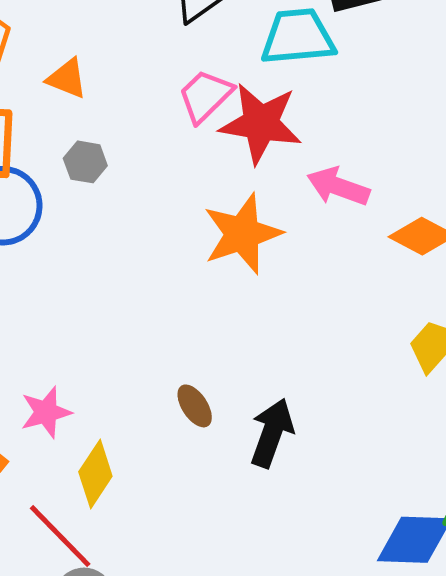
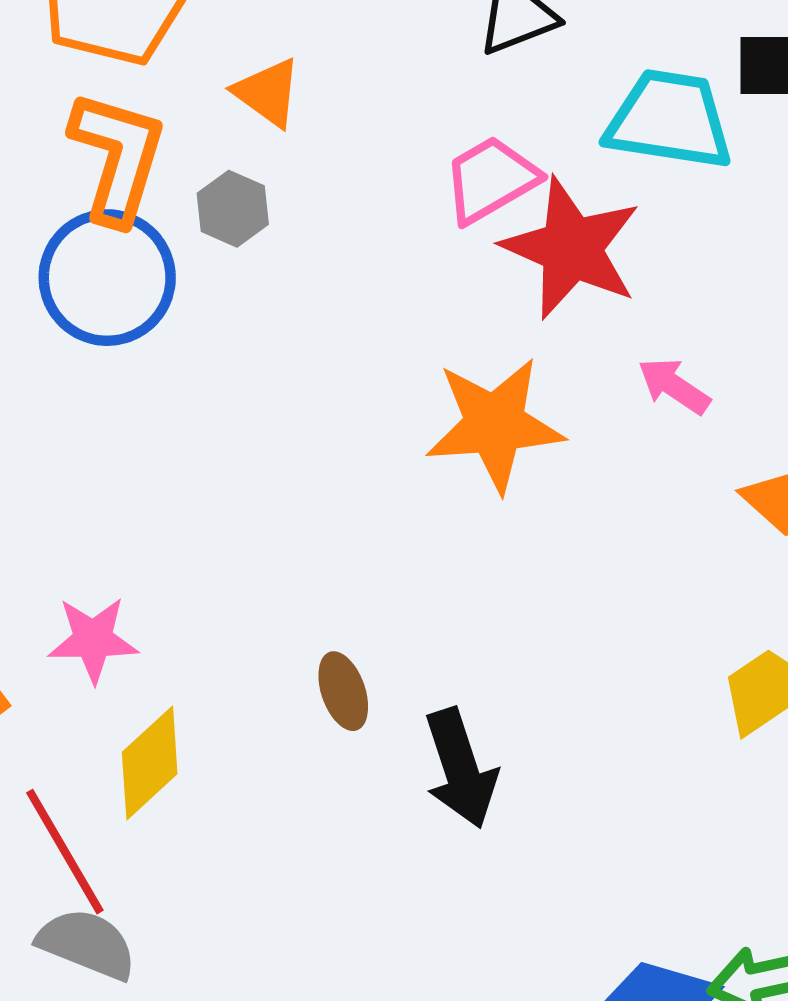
gray hexagon: (85, 162) -> (233, 209), moved
pink arrow: (338, 187) -> (674, 386), size x0.7
black arrow: (272, 433) -> (461, 768), turned 128

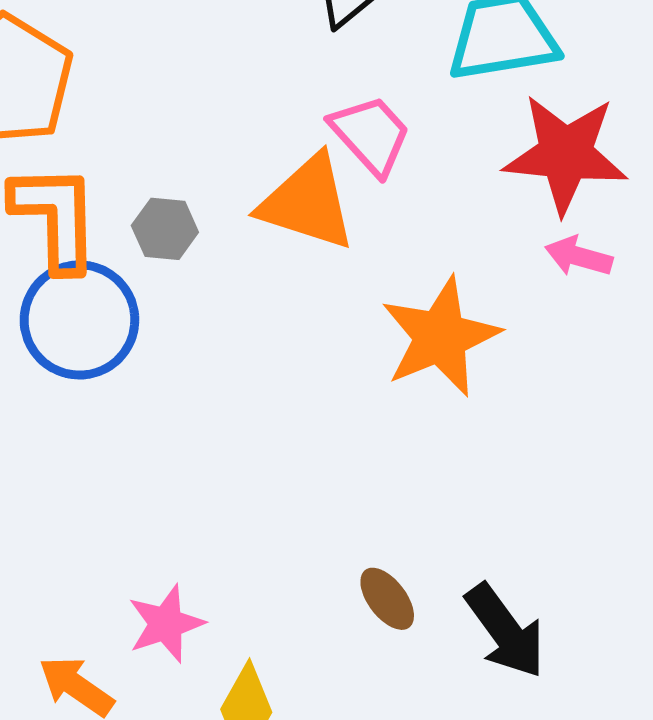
orange triangle: (268, 93) -> (307, 203), moved, size x1.6
pink trapezoid: (491, 180) -> (371, 135), turned 96
red star: (571, 248) -> (566, 154), moved

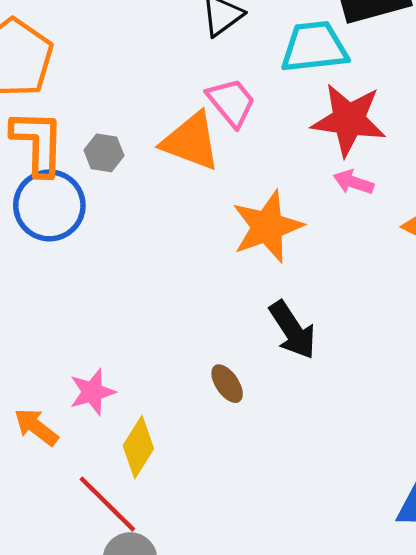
black arrow: (505, 631) -> (293, 330), moved

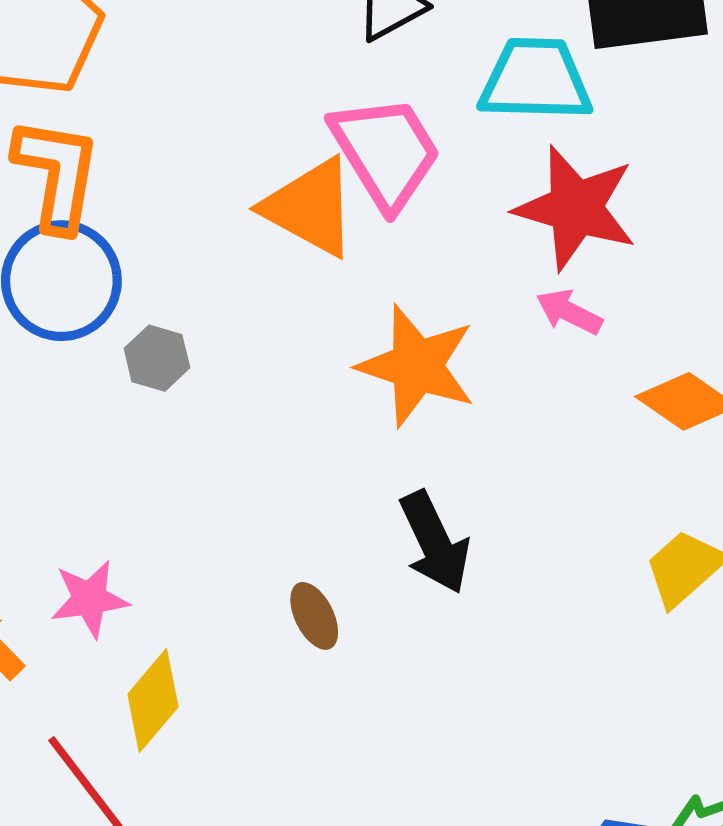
pink trapezoid: (231, 102) -> (386, 152), size x1.4
gray hexagon: (104, 153) -> (157, 358), moved
orange star: (267, 227) -> (417, 366), turned 30

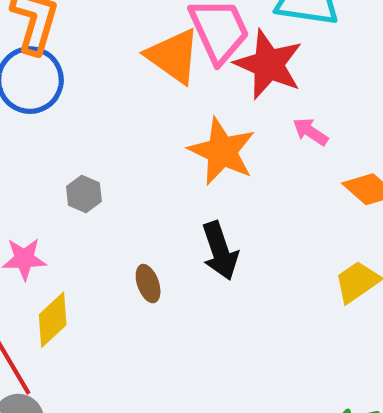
red star: (576, 208) -> (269, 64), moved
gray hexagon: (157, 358) -> (84, 194), moved

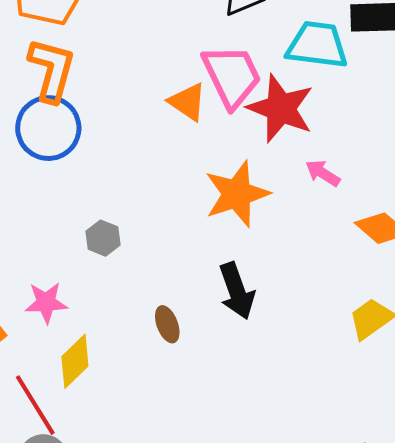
orange triangle: (173, 56) -> (188, 102), size x0.7
orange star: (222, 151) -> (237, 194), turned 30

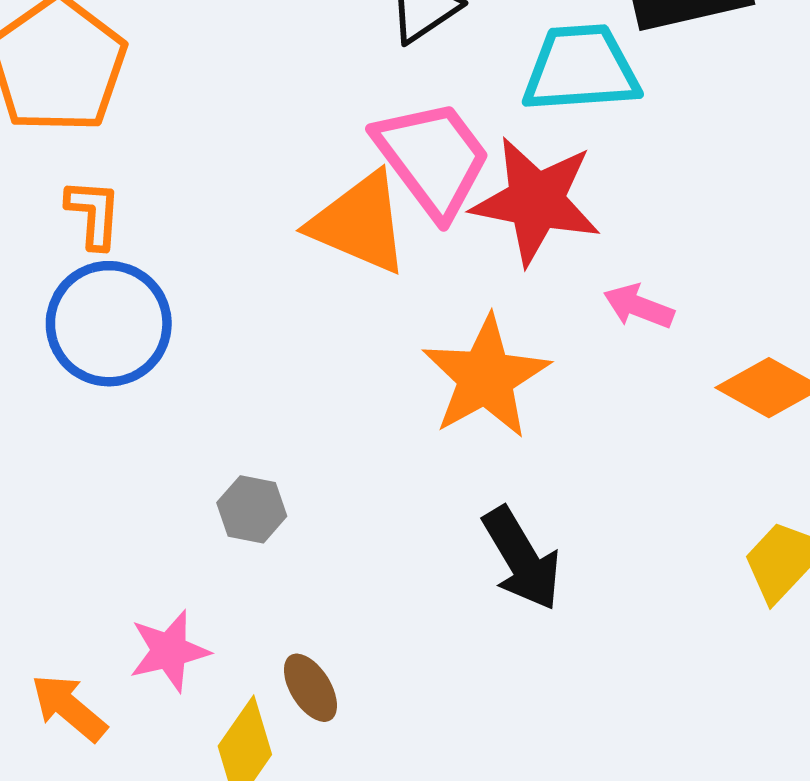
orange L-shape: (52, 70) -> (94, 214), size x0.6
orange triangle: (188, 102) -> (360, 223), size x1.4
brown ellipse: (167, 324) -> (310, 688), moved

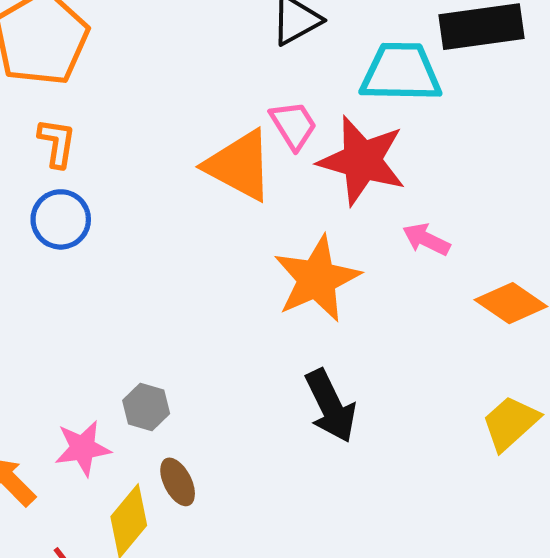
pink trapezoid: (433, 158) -> (293, 125), size x0.6
blue circle: (109, 324) -> (61, 219), size x0.7
gray hexagon: (252, 509) -> (146, 407), moved

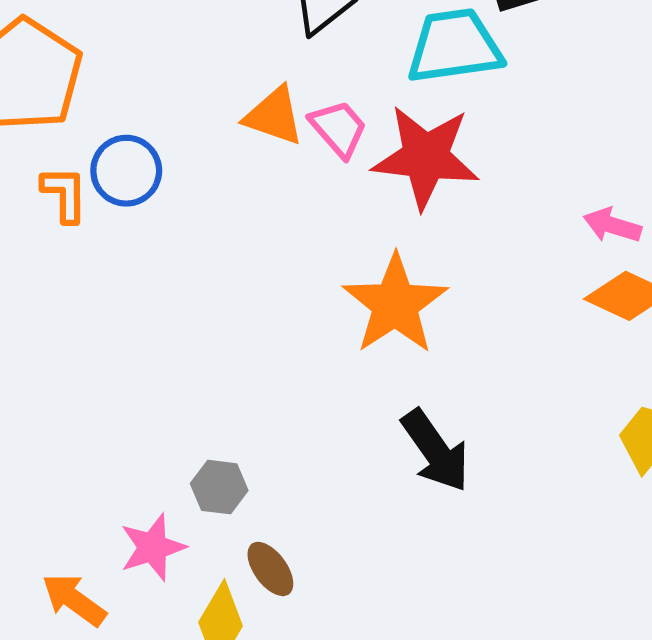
orange triangle: (239, 165) -> (274, 116), moved, size x0.7
blue circle: (61, 219) -> (126, 171), moved
pink arrow: (426, 239) -> (612, 225), moved

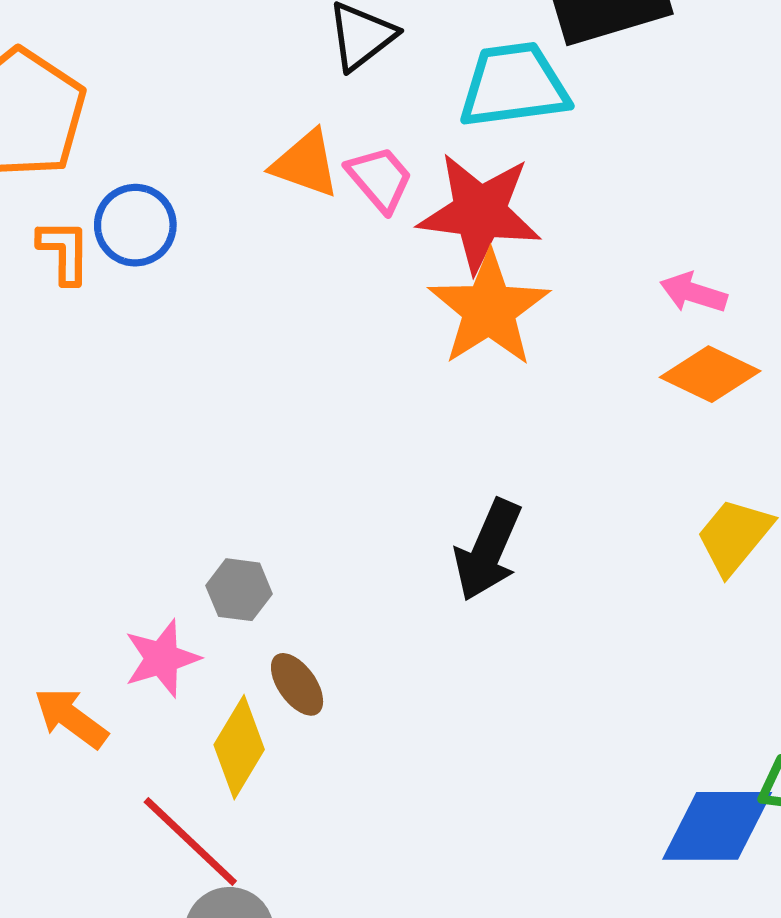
orange star: (395, 304) -> (489, 309), moved
black arrow: (435, 451) -> (488, 550), turned 58

